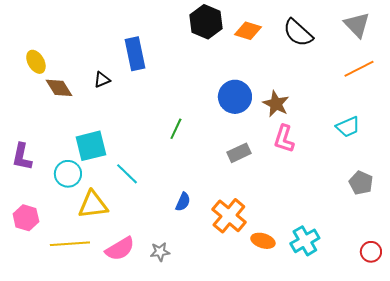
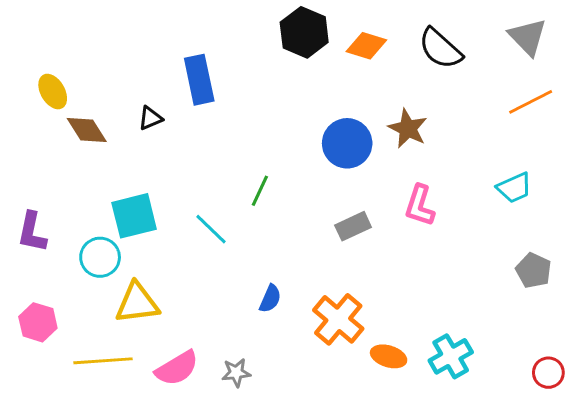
brown star: (276, 104) -> (408, 129), moved
cyan line: (127, 174) -> (211, 229), moved

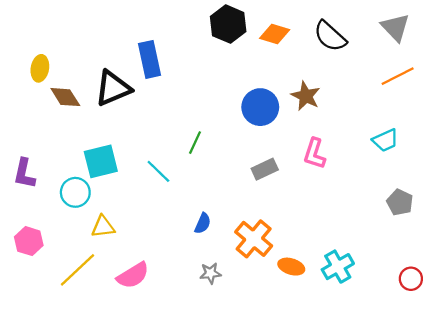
yellow ellipse: (53, 92) -> (40, 68), turned 40
black triangle: (150, 118) -> (113, 88), size x2.0
yellow triangle: (137, 303) -> (103, 227), size x0.7
yellow line: (103, 361) -> (78, 270), turned -39
gray star: (236, 373) -> (210, 273), moved

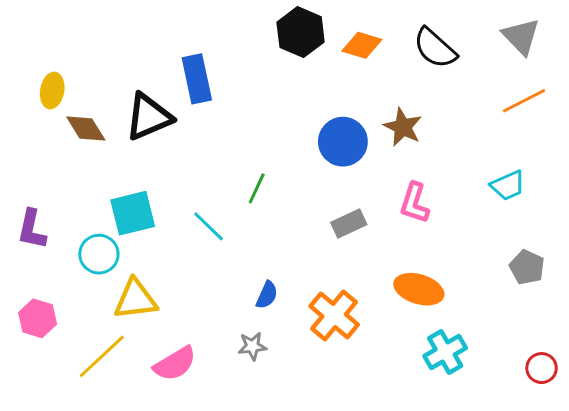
yellow triangle: (103, 227) -> (135, 299), size x1.4
orange ellipse: (291, 267) -> (419, 289), moved, size x1.4
gray star: (210, 273) -> (252, 346), moved

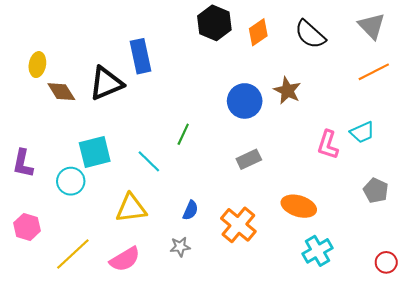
orange diamond: (362, 45) -> (258, 32), turned -52
pink L-shape: (414, 203) -> (328, 145), moved
yellow triangle: (135, 299) -> (131, 208), moved

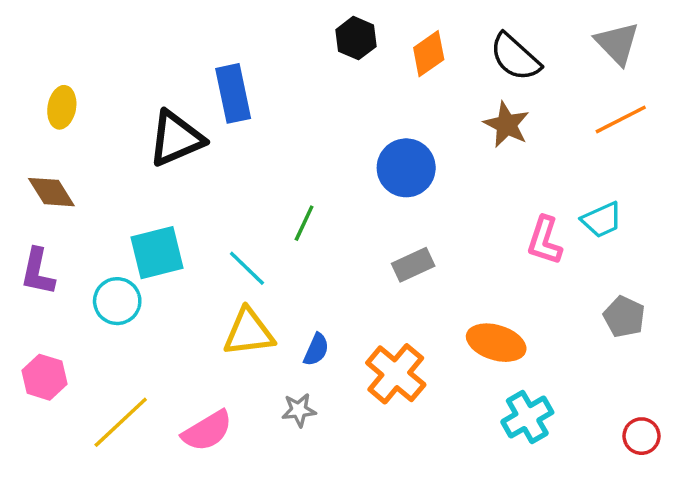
black hexagon: (214, 23) -> (356, 38), size x0.7
brown star: (287, 91) -> (507, 125), moved
brown diamond: (61, 92) -> (51, 192), moved
yellow triangle: (131, 208) -> (249, 332), moved

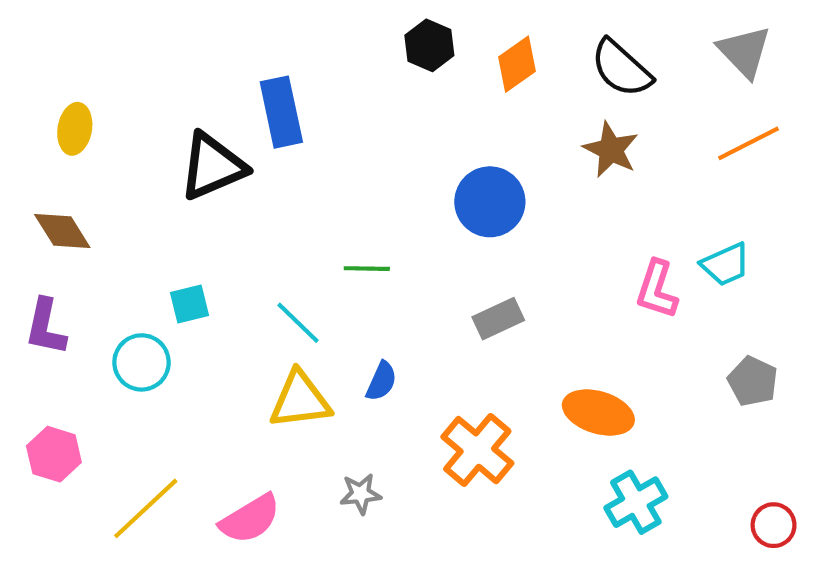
green line: (304, 223) -> (367, 269), turned 66
cyan square: (157, 253) -> (190, 304), size x0.6
blue semicircle: (316, 350) -> (381, 381), moved

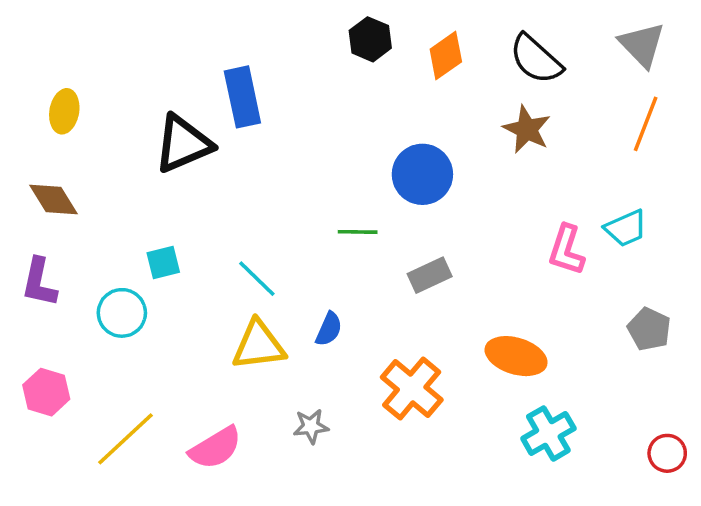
orange line: (749, 143) -> (646, 124), turned -42
green line: (367, 269) -> (358, 232), moved

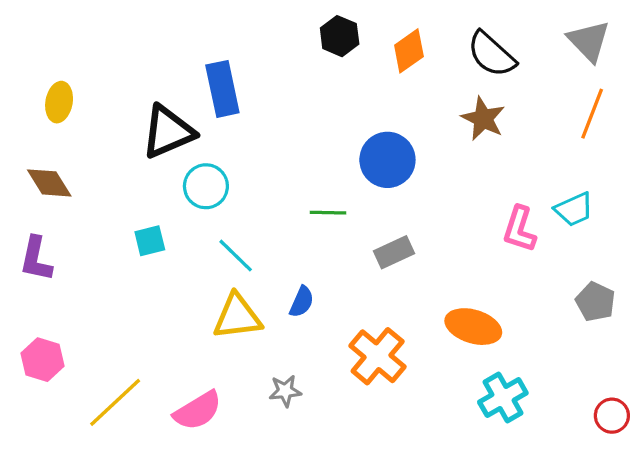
cyan circle: (122, 313) -> (206, 186), moved

